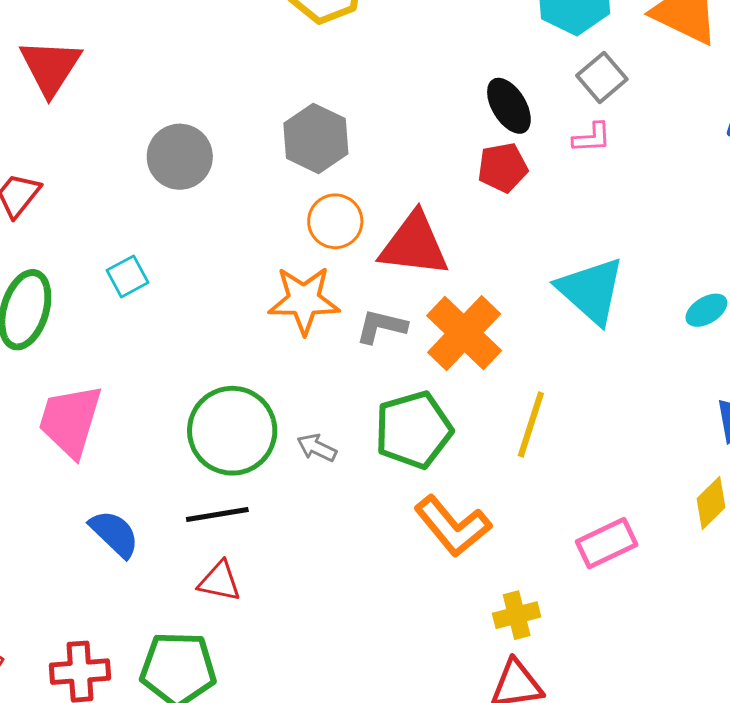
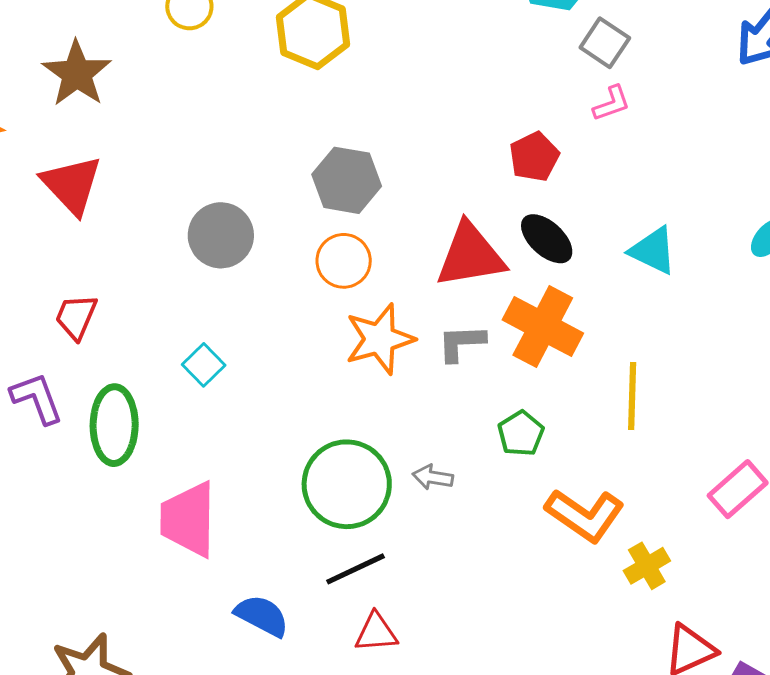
black ellipse: (509, 106) -> (547, 239), moved
orange circle: (335, 221) -> (344, 261), moved
cyan triangle: (591, 291) -> (653, 251), size x0.7
green pentagon: (413, 430) -> (521, 433), size x0.6
yellow cross: (517, 615) -> (647, 566), moved

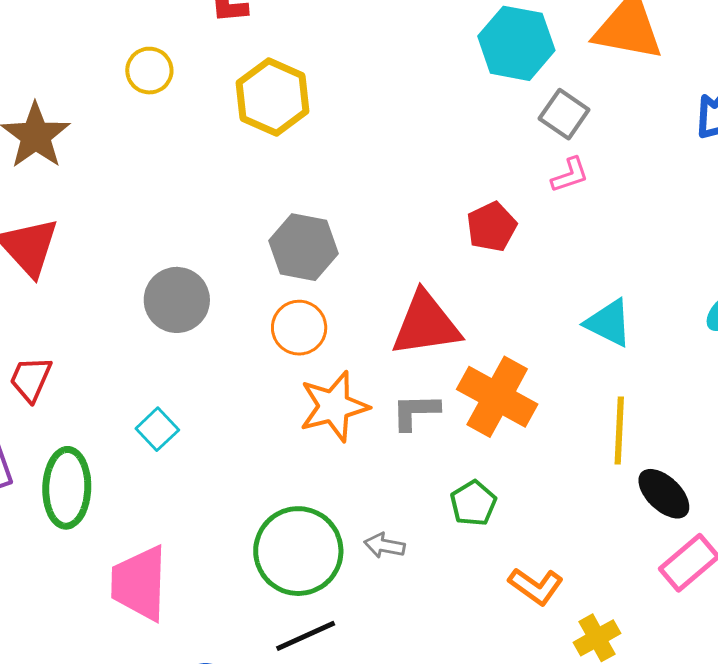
black ellipse: (547, 239) -> (664, 494), moved
yellow line: (632, 396) -> (619, 430), moved
orange L-shape: (585, 515) -> (536, 586), size x0.7

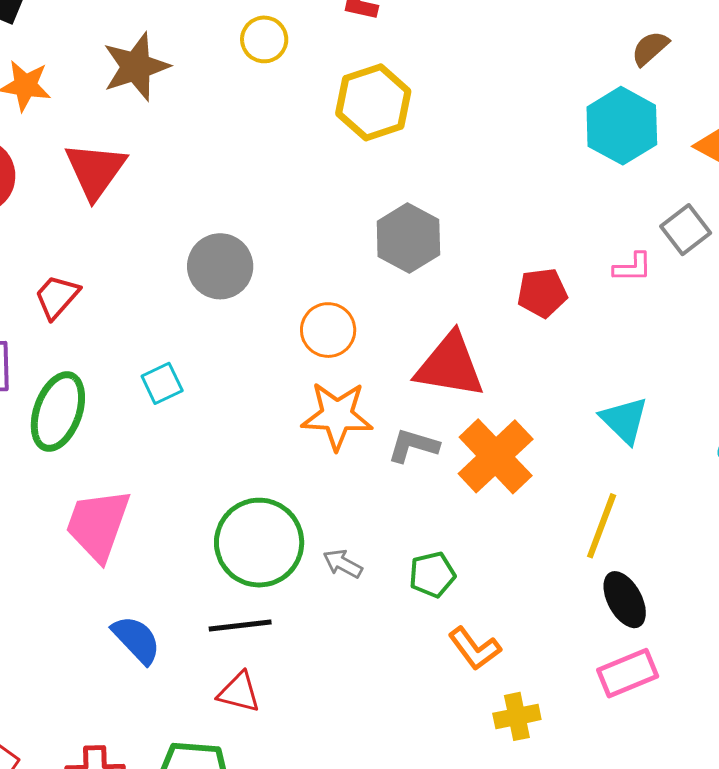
gray square: (564, 114) -> (686, 230), moved
gray hexagon: (304, 247) -> (408, 238), moved
green pentagon: (473, 503) -> (432, 575), moved

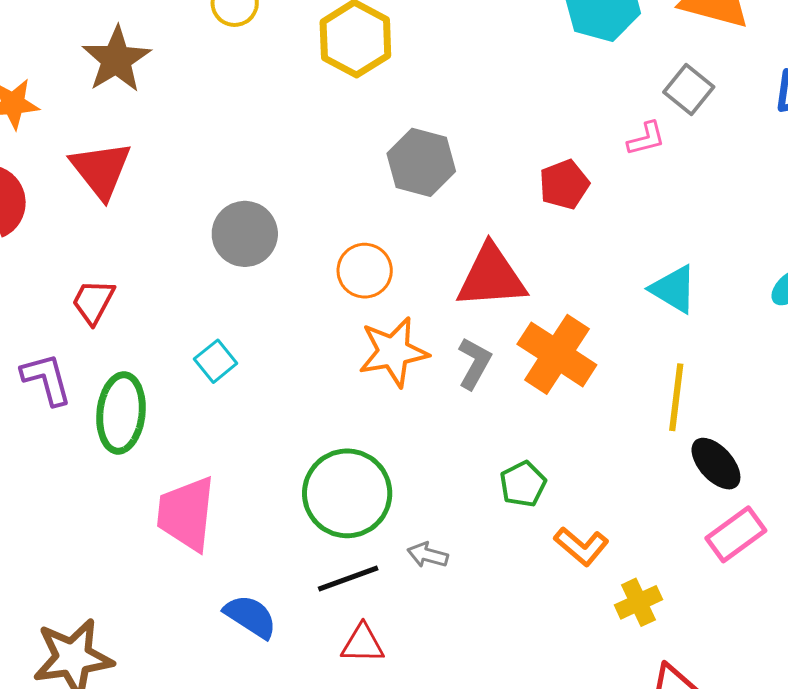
gray L-shape: (413, 446) -> (474, 363), turned 116
gray arrow: (343, 564) -> (428, 555), moved

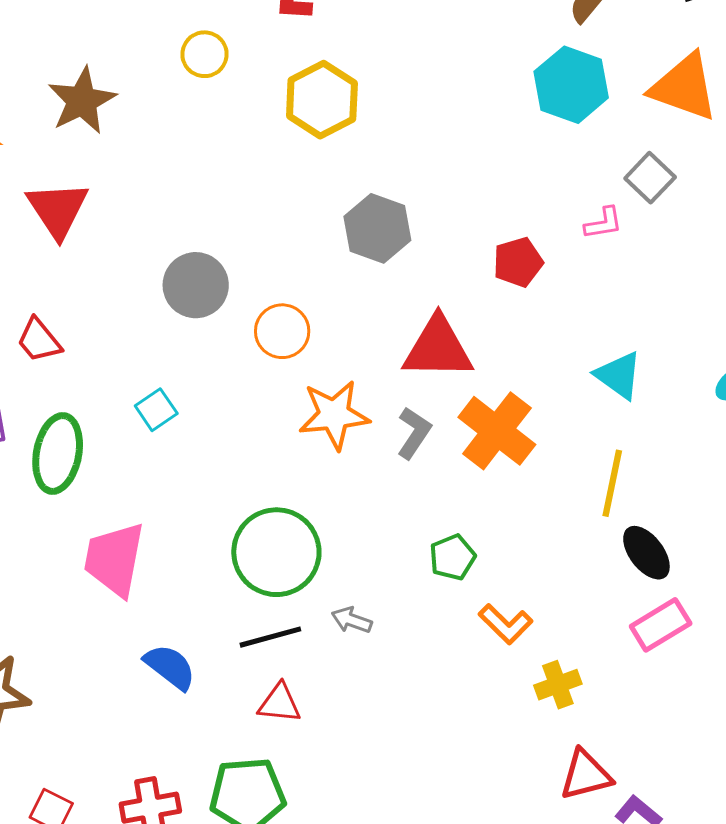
orange circle: (365, 271) -> (282, 331), moved
red trapezoid: (93, 302) -> (39, 340), turned -72

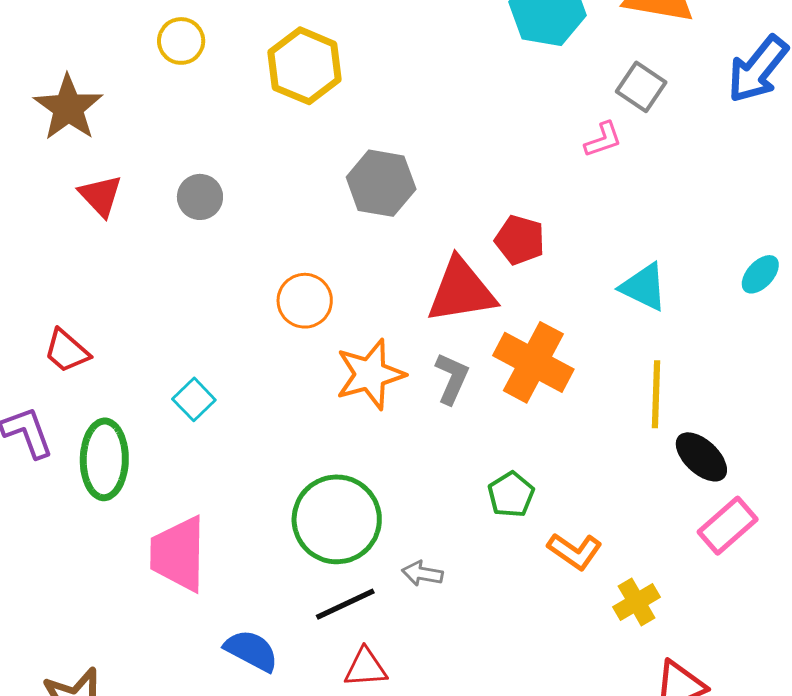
red triangle: (58, 209) -> (101, 196), moved, size x0.7
red pentagon: (518, 262) -> (520, 240), moved, turned -30
gray circle: (196, 285) -> (200, 197), moved, size x0.7

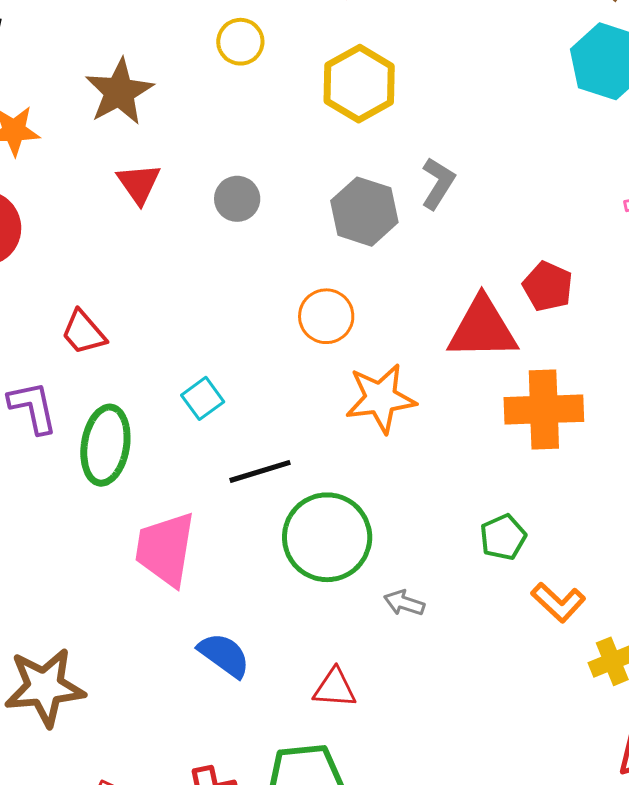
gray hexagon: (381, 183) -> (364, 212), moved
orange cross: (533, 362) -> (544, 409), turned -38
gray L-shape: (452, 378) -> (438, 183), moved
black line: (345, 604) -> (260, 471), moved

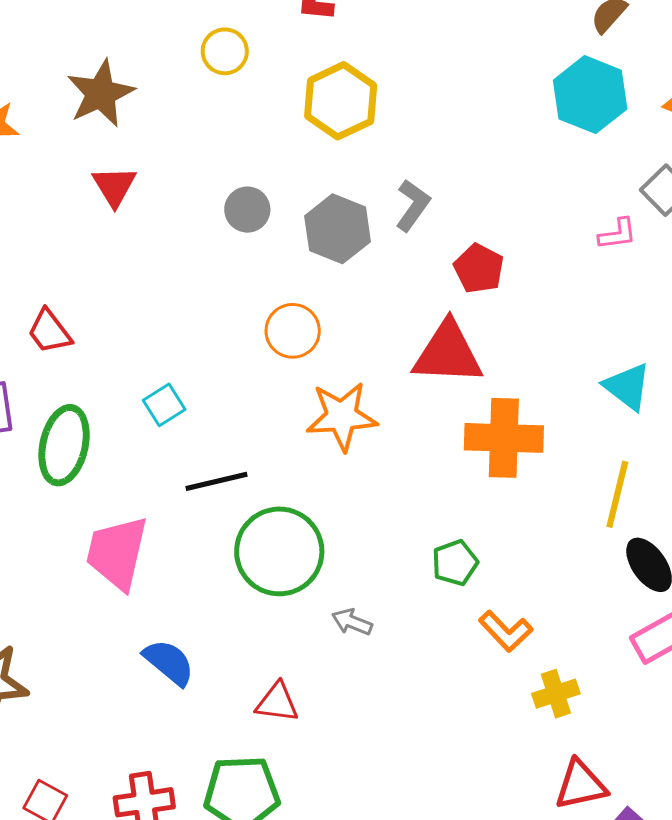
gray circle: (237, 199) -> (247, 210), moved
red pentagon: (548, 286) -> (479, 269), moved

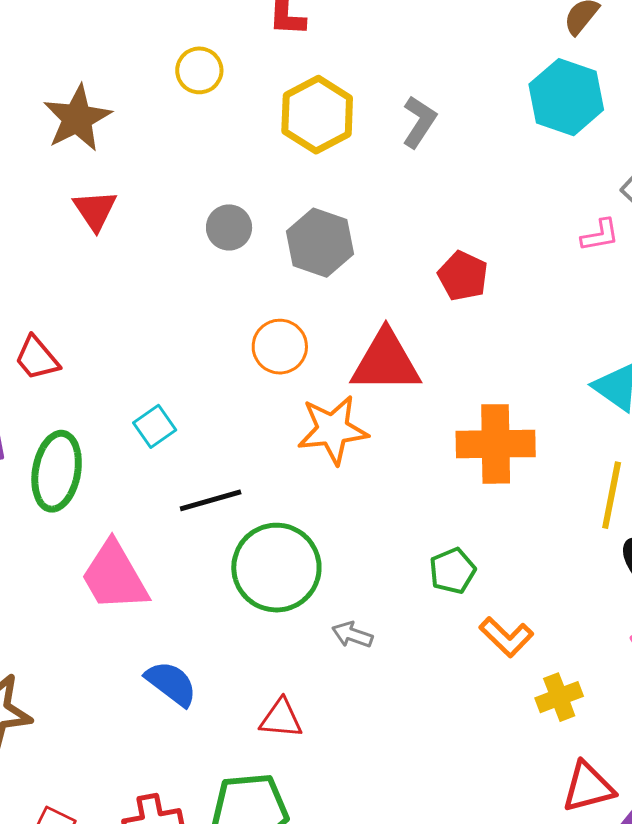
gray L-shape: (413, 205) -> (419, 122), moved
red triangle: (448, 353) -> (386, 362), moved
pink trapezoid: (117, 553) -> (114, 576), turned -40

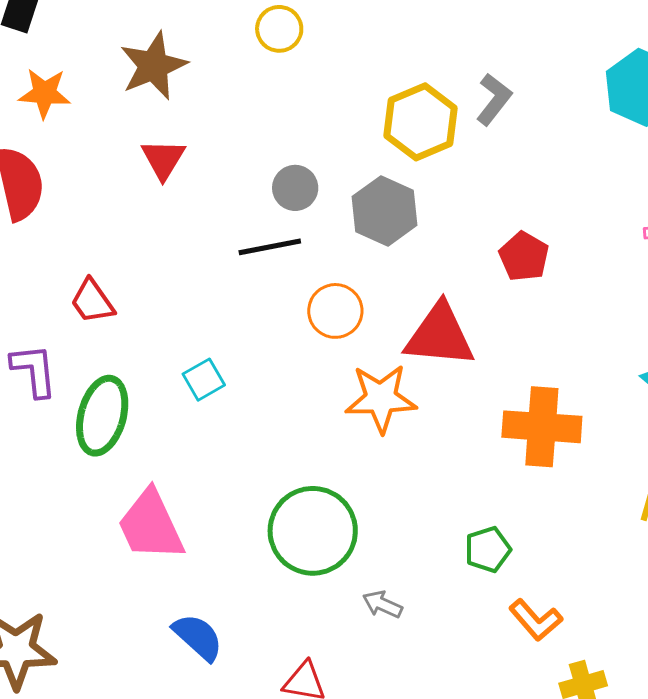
yellow hexagon: (317, 115) -> (421, 122), moved
black line: (211, 500) -> (270, 247), moved

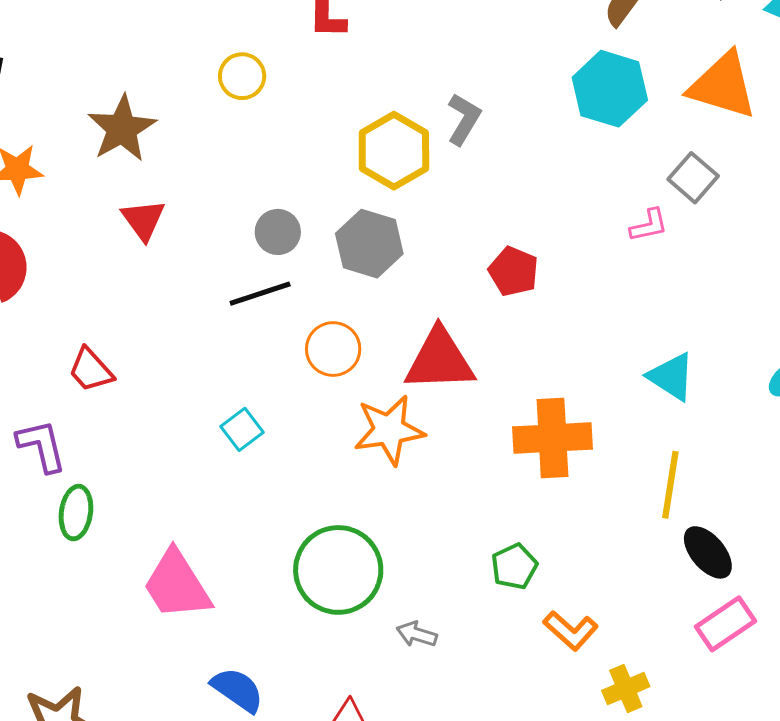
cyan square: (204, 380) -> (242, 429), moved
green ellipse: (102, 416) -> (76, 513), moved, size x0.7

